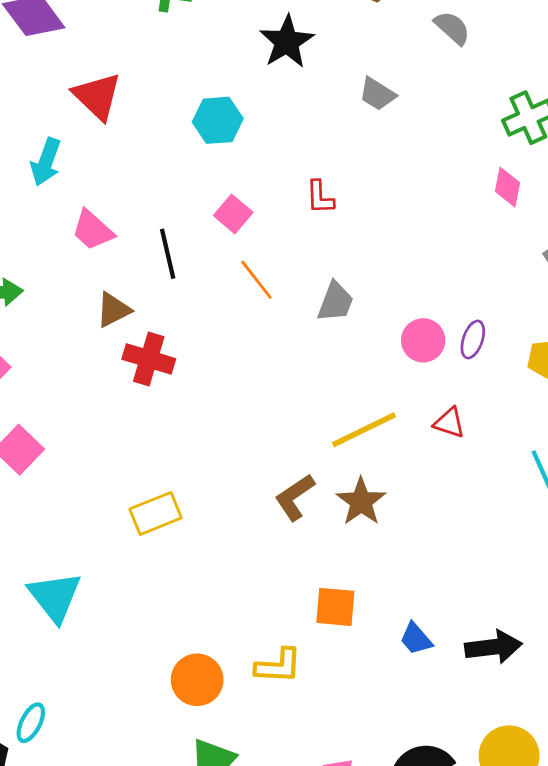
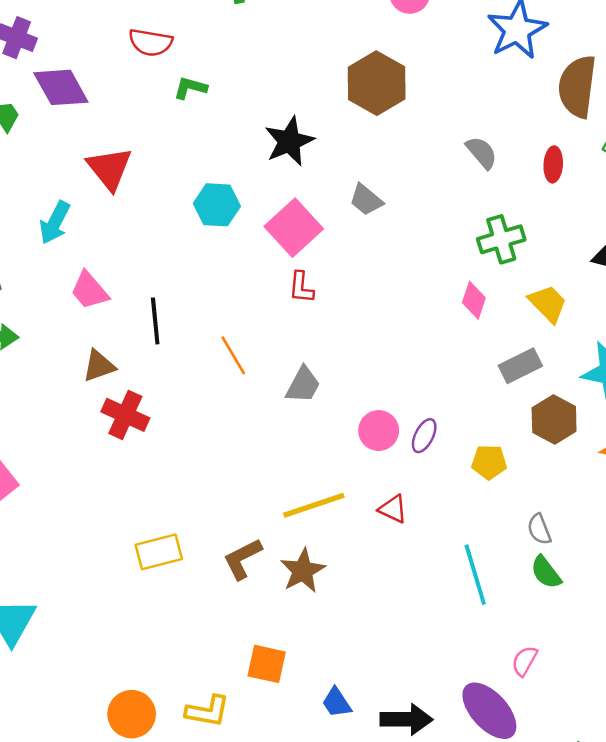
gray semicircle: (452, 28) -> (482, 153), moved
pink square: (233, 214) -> (294, 228), moved, size x1.6
yellow rectangle: (156, 513) -> (159, 552), moved

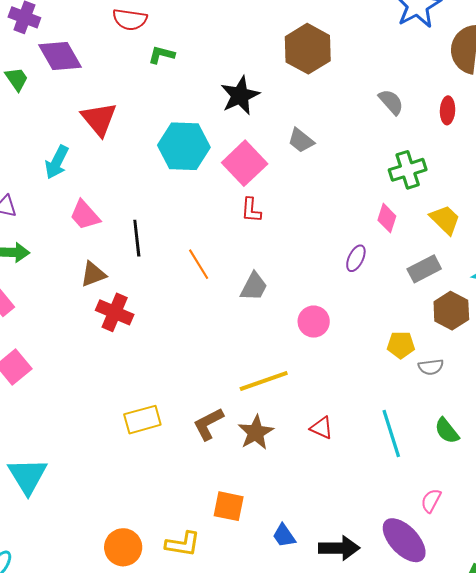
cyan hexagon: (217, 205) -> (184, 146), size x1.4
purple ellipse: (424, 436) -> (356, 258), moved
red triangle: (393, 509) -> (322, 428), moved
gray semicircle: (539, 529) -> (431, 367), moved, turned -75

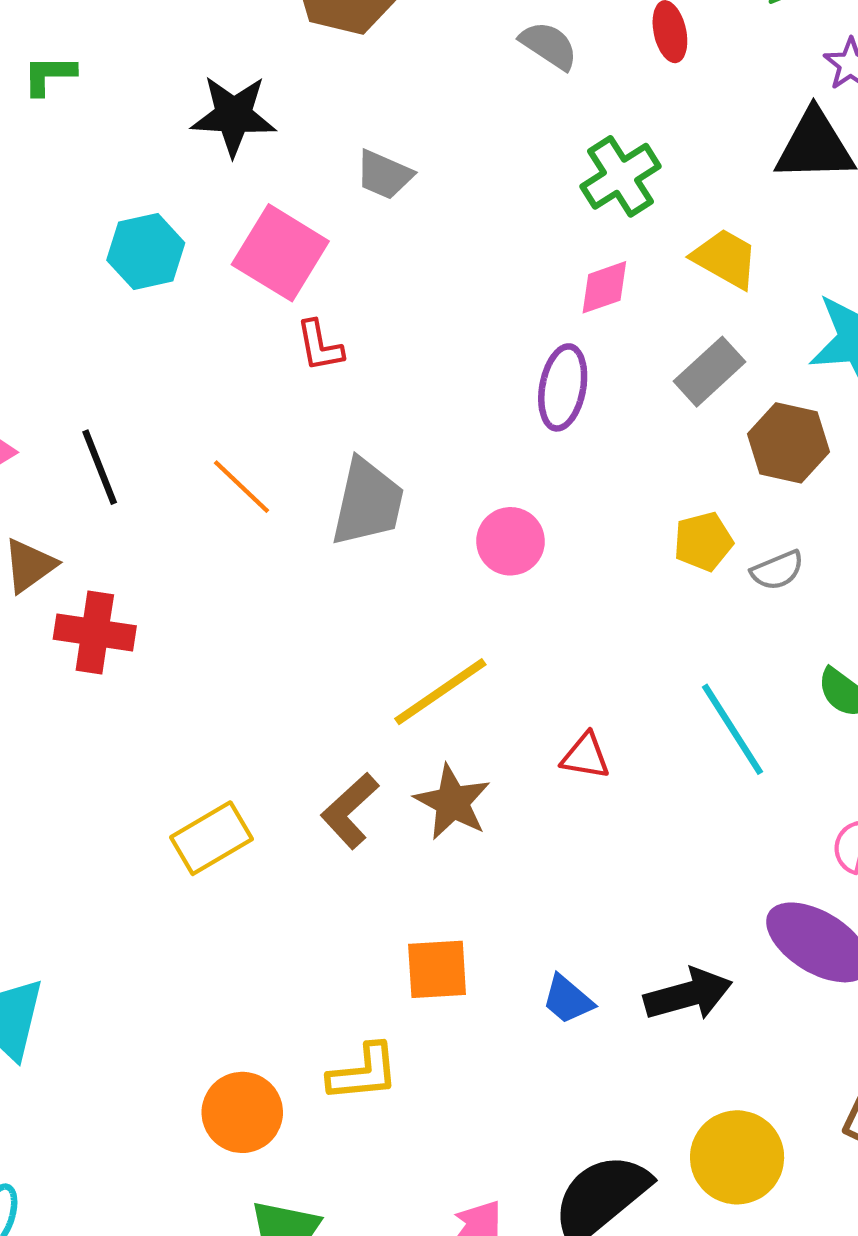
black star: (240, 95) -> (234, 116), turned -30
cyan hexagon: (184, 146) -> (146, 251), size x0.7
pink diamond: (387, 218) -> (604, 287), turned 68
purple ellipse: (356, 258) -> (563, 387), size x1.4
gray trapezoid: (254, 287) -> (368, 502), size x1.4

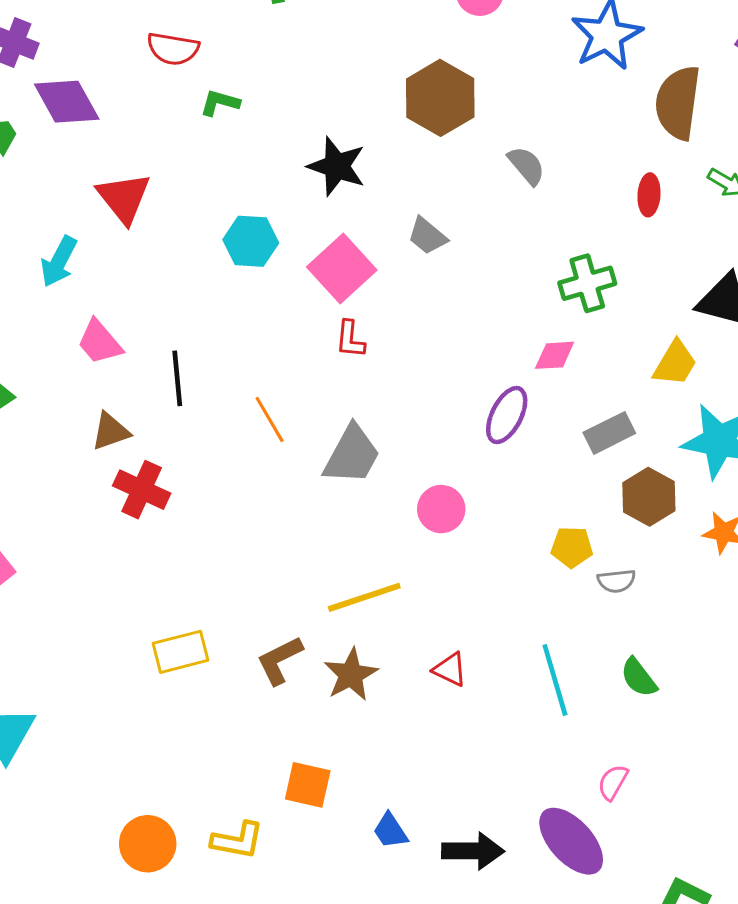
gray semicircle: (549, 45) -> (526, 166), moved
yellow trapezoid: (725, 258) -> (675, 363), moved, turned 75

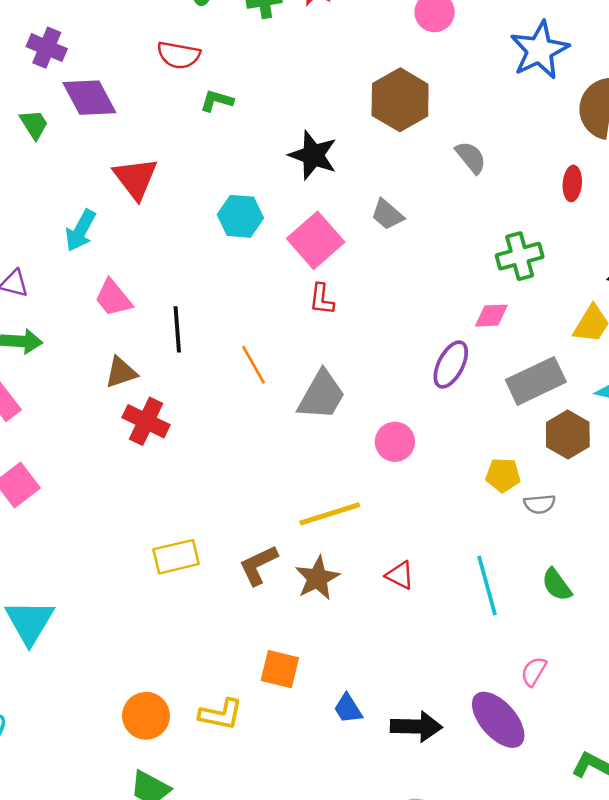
gray rectangle: (609, 433) -> (536, 381), size x1.4

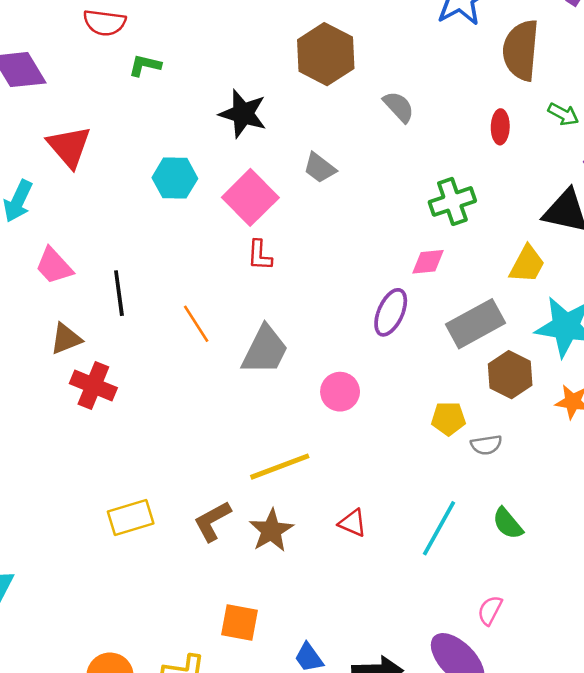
cyan line: (487, 586) -> (439, 528), turned 48

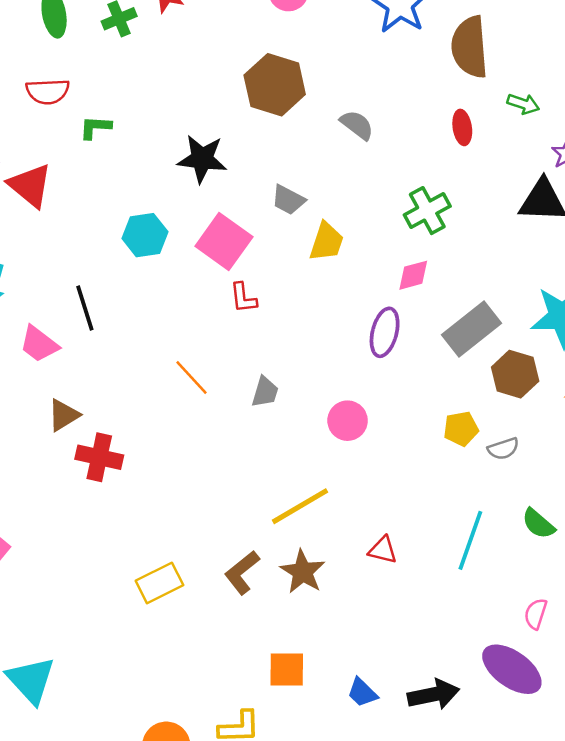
red triangle: (69, 147) -> (30, 186), moved
yellow trapezoid: (527, 264) -> (326, 242), moved
black line: (119, 293) -> (85, 308), moved
gray trapezoid: (265, 350) -> (265, 392), size x0.6

